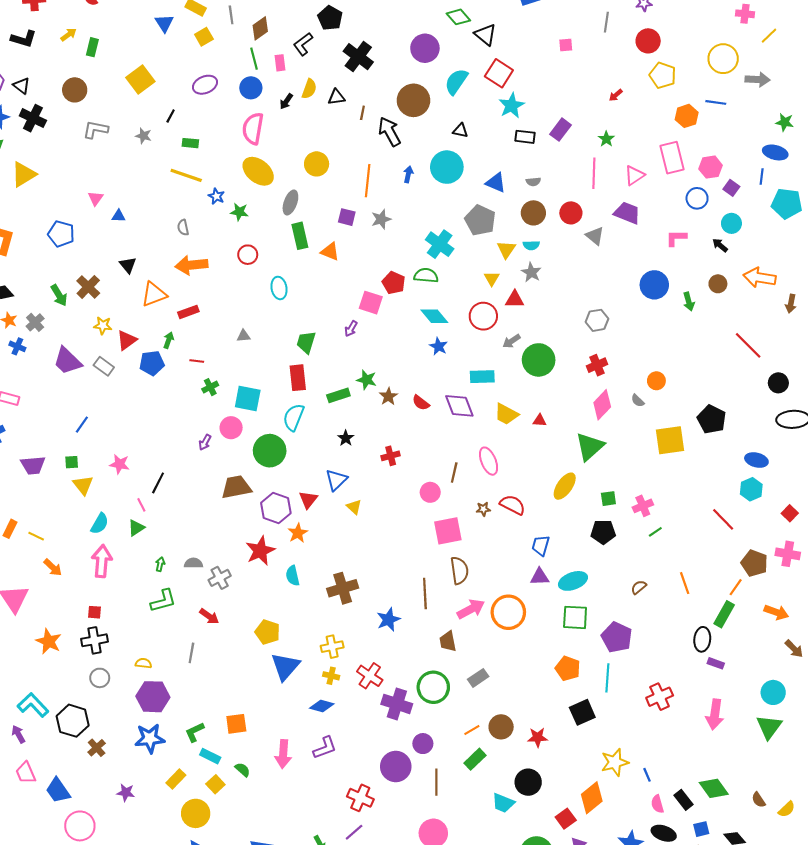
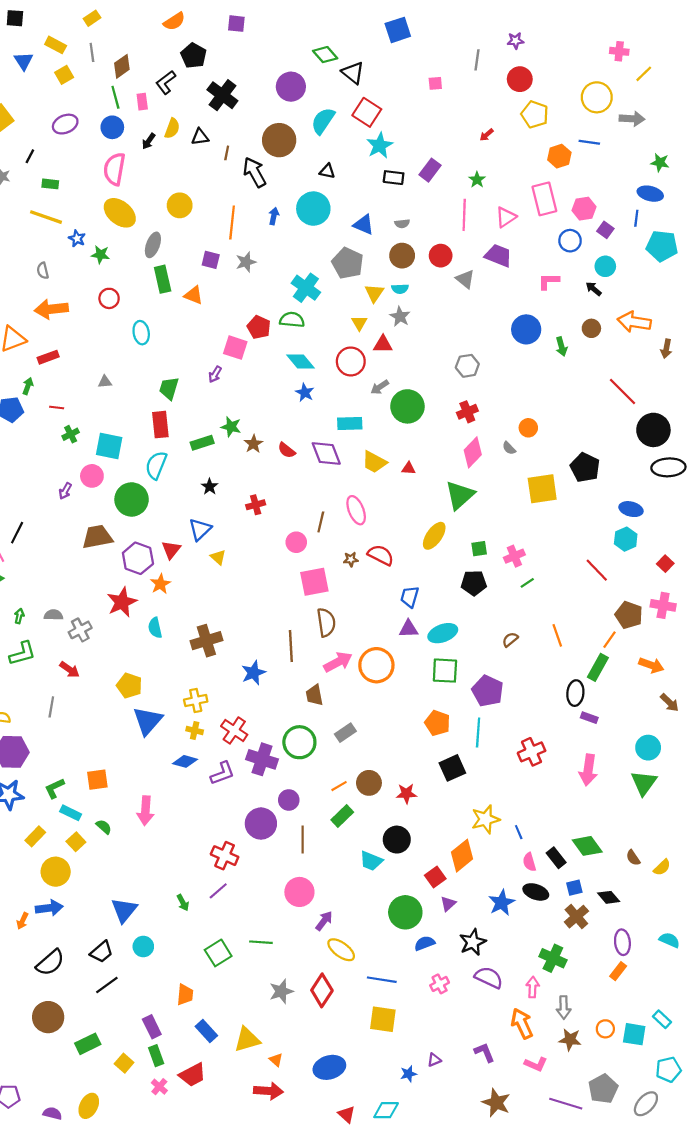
black circle: (778, 383) -> (653, 430), size x1.6
purple L-shape: (325, 748) -> (222, 773), moved

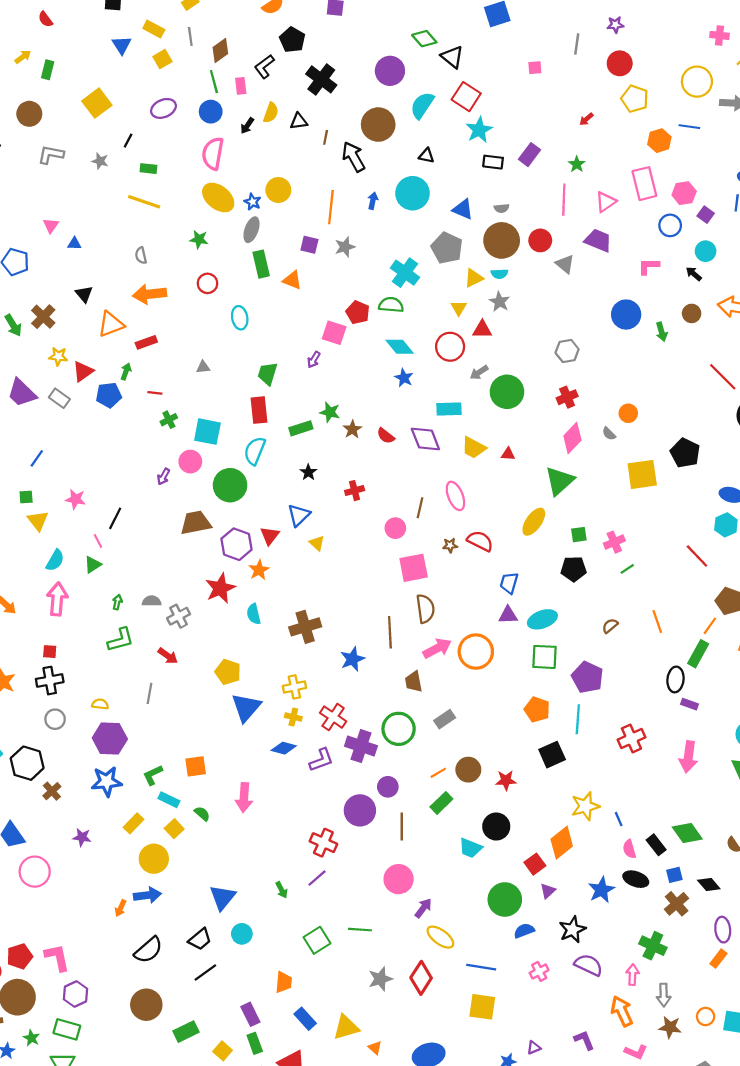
blue star: (77, 238) -> (253, 202), moved
brown circle: (402, 256) -> (502, 240), size x1.4
yellow triangle: (374, 293) -> (474, 278), turned 30

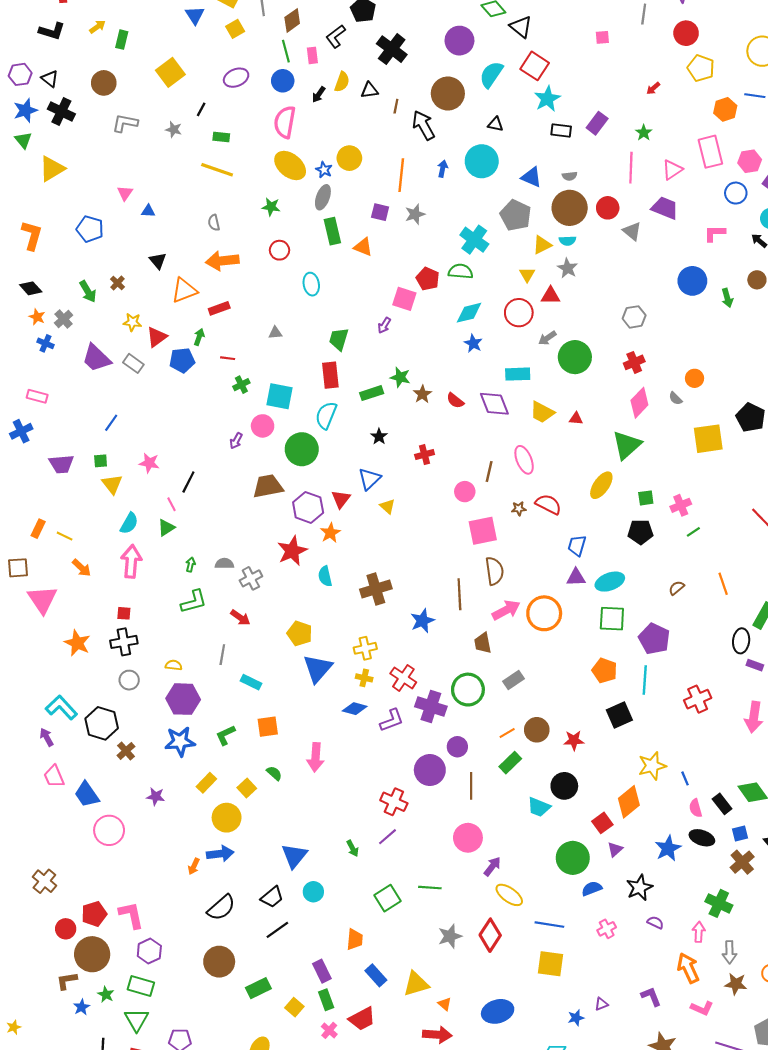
brown cross: (43, 317) -> (118, 283), size x0.6
cyan diamond: (400, 347) -> (469, 313), turned -64
cyan rectangle: (169, 800) -> (251, 682), moved
purple semicircle: (589, 965) -> (655, 922), size x0.6

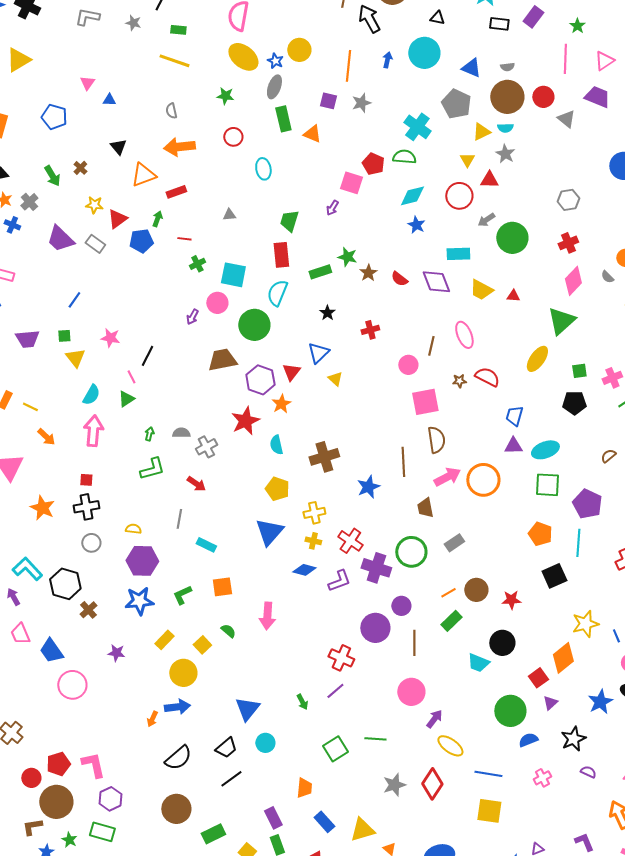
yellow pentagon: (300, 633) -> (277, 489), moved

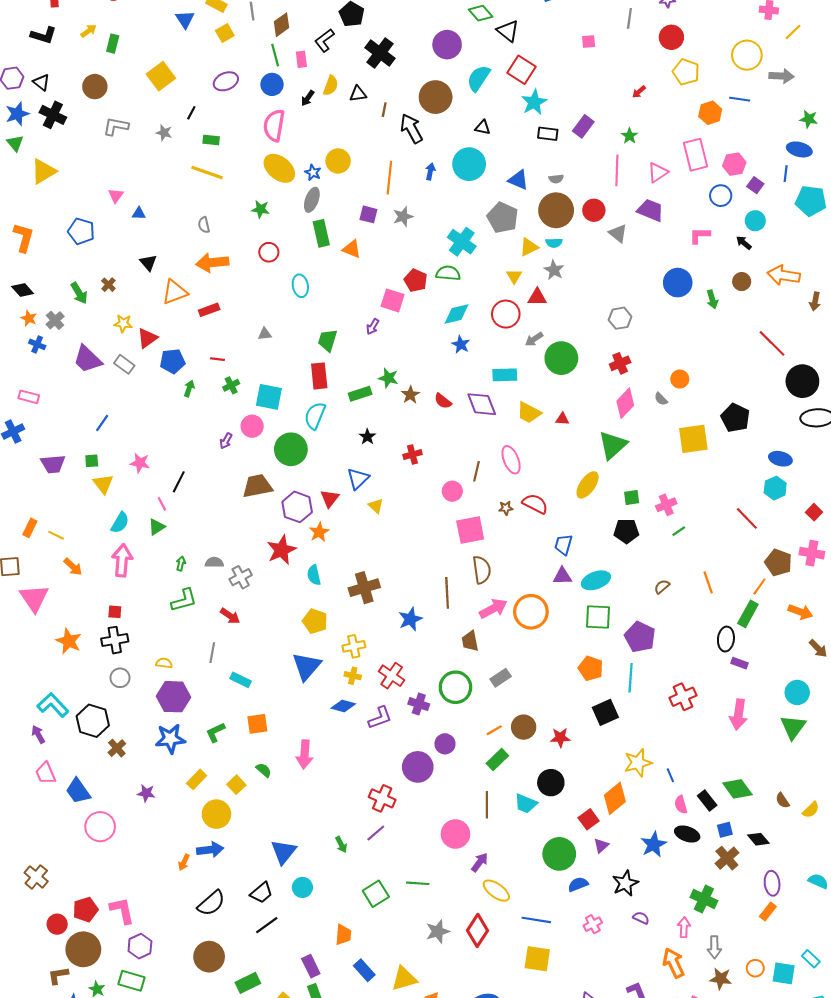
green arrow: (157, 219) -> (189, 388), moved
purple cross: (376, 568) -> (419, 704), size x0.7
brown line: (414, 643) -> (487, 805), moved

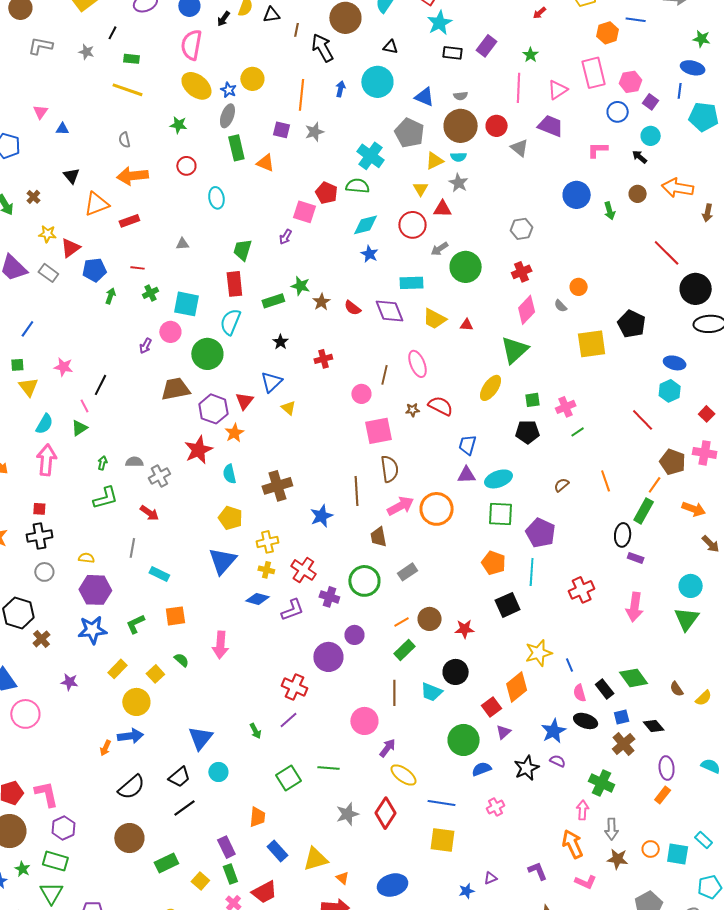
purple semicircle: (641, 918) -> (558, 761), moved

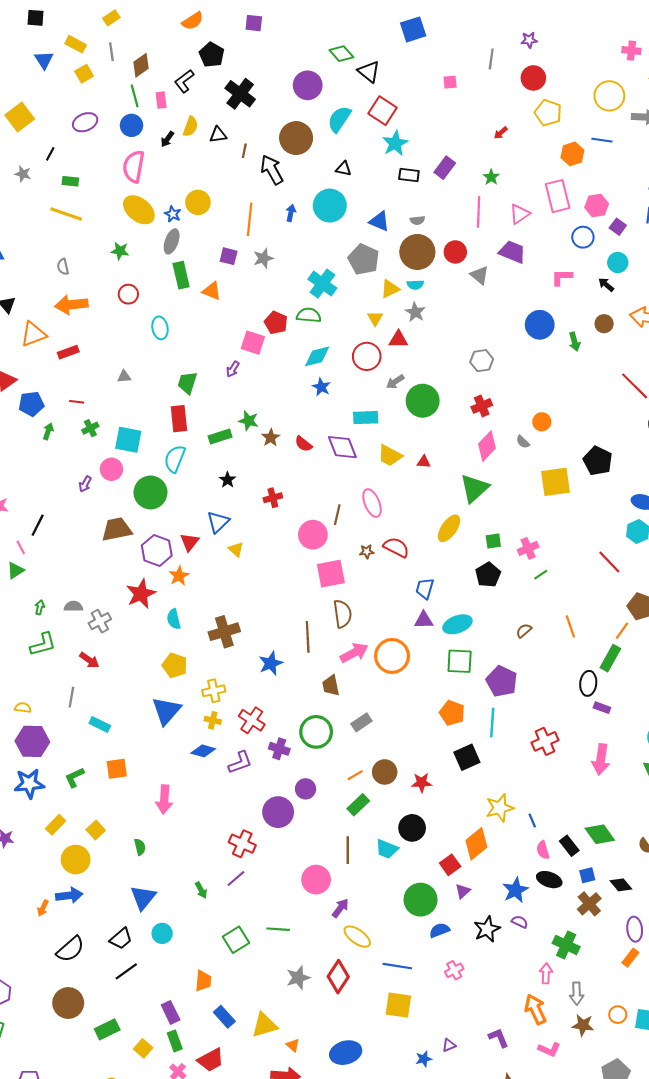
pink circle: (361, 394) -> (313, 535), size x1.4
black pentagon: (528, 432) -> (488, 575), turned -30
green semicircle: (181, 660) -> (140, 847), moved, turned 35

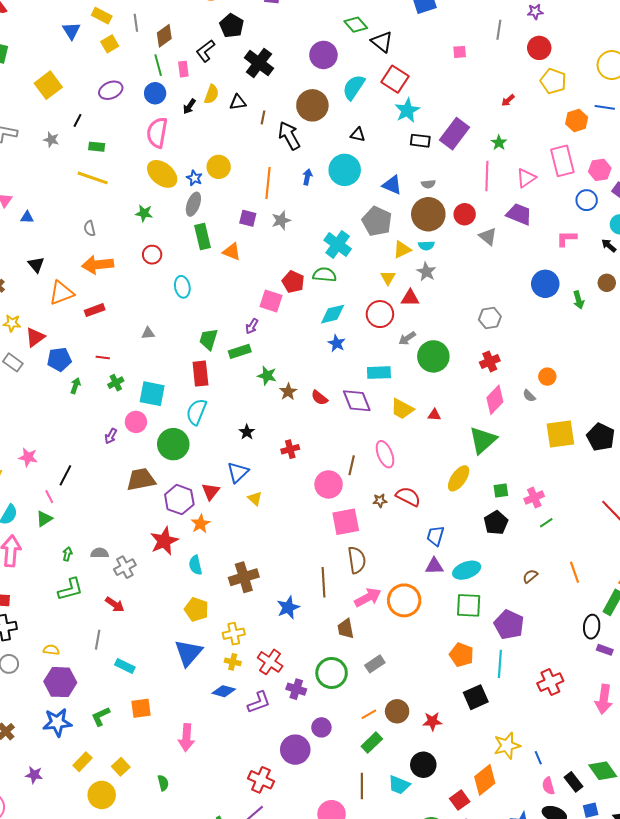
purple rectangle: (445, 168) -> (455, 134), size x1.4
green rectangle: (220, 437) -> (240, 351), moved
black pentagon: (598, 461) -> (601, 437), moved

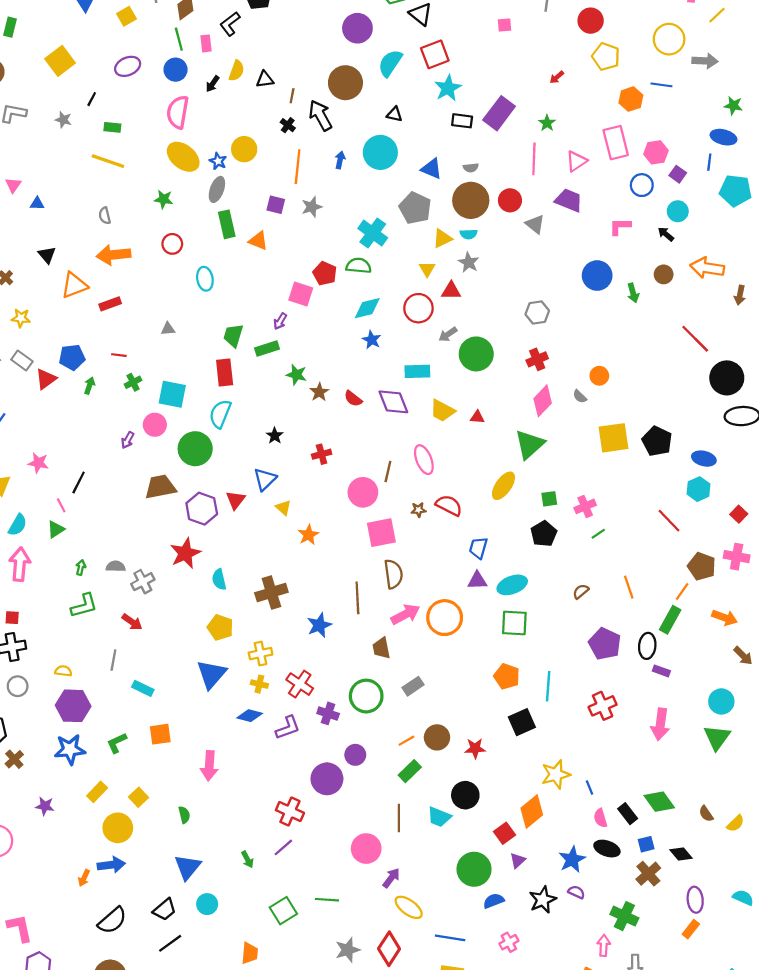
black cross: (259, 63) -> (288, 125), moved, size x0.5
red square: (395, 79) -> (435, 54), turned 36
red triangle: (35, 337) -> (46, 379), moved
orange star: (200, 524) -> (308, 535), moved
purple pentagon: (509, 625) -> (605, 644), moved

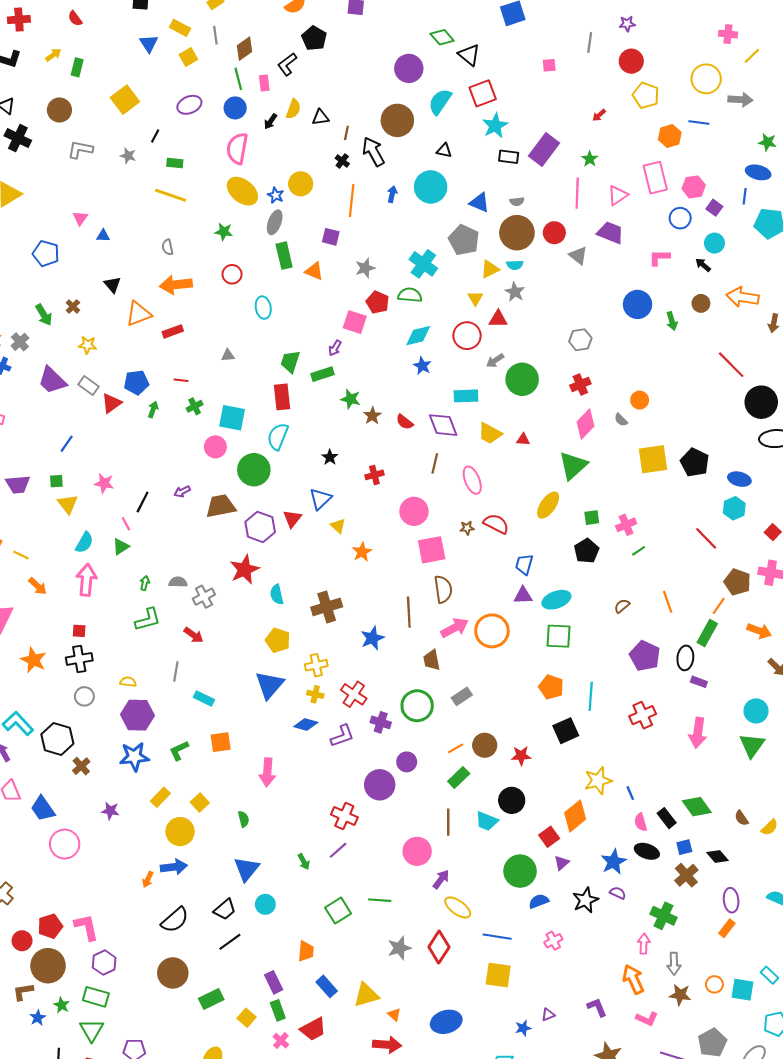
gray star: (312, 207) -> (365, 268), moved
purple arrow: (128, 440) -> (182, 492), moved, turned 35
brown line: (388, 472) -> (435, 463), moved

